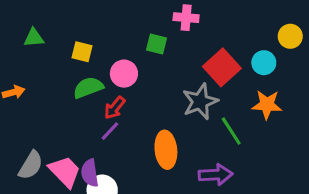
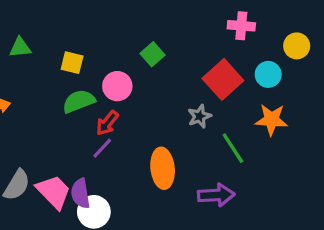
pink cross: (186, 18) -> (241, 26), moved
green square: (157, 44) -> (153, 54), turned 35
gray star: (200, 102) -> (199, 116), size x0.6

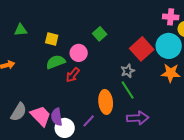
pink cross: (241, 26) -> (171, 17), moved
cyan circle: (268, 74) -> (169, 46), size x1.6
purple line: (102, 148) -> (89, 121), moved
green line: (233, 148) -> (128, 90), moved

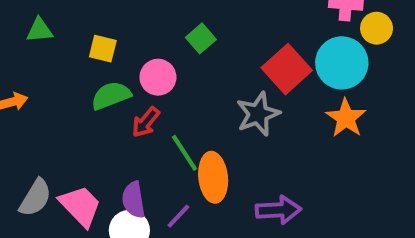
gray star: (128, 71) -> (258, 114), size x1.5
orange star: (171, 73) -> (346, 118), turned 30
green line: (128, 90) -> (185, 153), moved
purple semicircle: (57, 117) -> (133, 200), moved

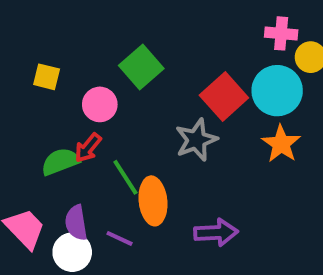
green square: (201, 38) -> (141, 67), size x1.5
green semicircle: (111, 96) -> (60, 162), moved
purple line: (178, 216) -> (119, 238), turned 72

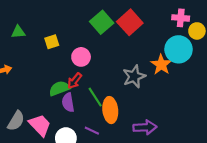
green square: (141, 67) -> (102, 22), moved
yellow square: (47, 77) -> (52, 42), turned -32
red square: (224, 97) -> (130, 22), moved
orange star: (281, 144) -> (161, 65), moved
purple semicircle: (76, 223) -> (68, 102), moved

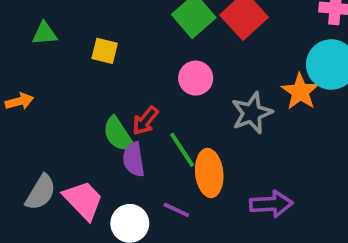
yellow square: (52, 42) -> (105, 51), turned 32
pink circle: (81, 57) -> (196, 78), moved
green semicircle: (59, 88) -> (118, 134), turned -102

